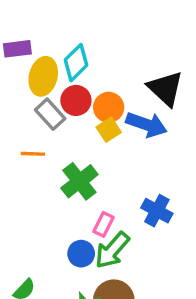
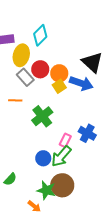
cyan diamond: (76, 63) -> (40, 35), moved
pink rectangle: (103, 224) -> (65, 140), moved

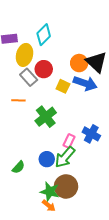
orange circle: (59, 73) -> (79, 63), moved
yellow square: (59, 86) -> (63, 86), turned -32
green semicircle: (10, 179) -> (18, 167), moved
orange arrow: (34, 206) -> (49, 206), moved

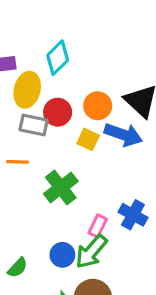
orange circle: (79, 63) -> (98, 106), moved
gray rectangle: (29, 77) -> (34, 125), turned -36

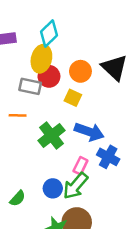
yellow ellipse: (27, 90) -> (41, 59), moved
blue arrow: (123, 135) -> (89, 132), moved

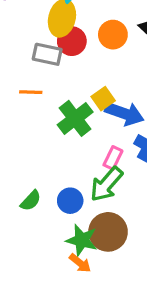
yellow square: (73, 98) -> (103, 99), moved, turned 30
blue circle: (53, 188) -> (70, 201), moved

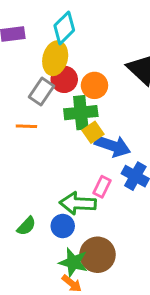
orange circle: (113, 35) -> (94, 85), moved
gray rectangle: (47, 54) -> (42, 91), turned -68
green cross: (75, 118) -> (81, 113), moved, turned 32
green arrow: (106, 184) -> (78, 203), moved, turned 52

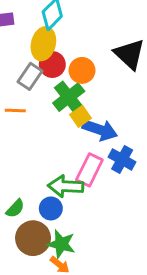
green cross: (81, 113) -> (69, 97), turned -32
pink rectangle: (102, 187) -> (89, 170), size x1.5
brown circle: (97, 255) -> (33, 238), moved

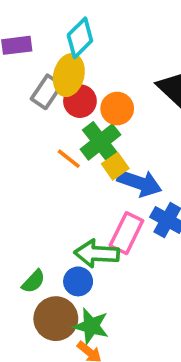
gray rectangle: (30, 76) -> (46, 92), moved
orange line: (15, 111) -> (69, 159), moved, turned 36

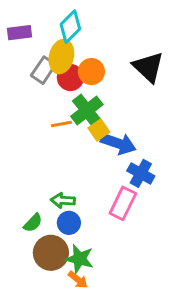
orange circle: (117, 109) -> (91, 72), moved
orange line: (69, 159) -> (61, 124), turned -48
pink rectangle: (126, 233) -> (123, 203), moved
green arrow: (97, 254) -> (63, 200), moved, size x0.7

